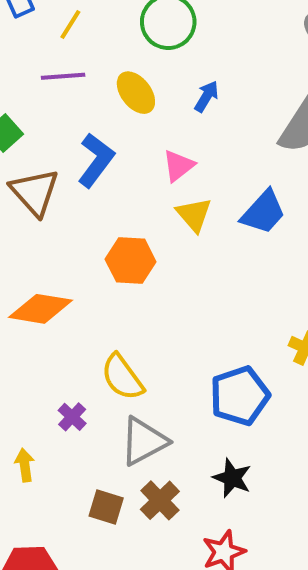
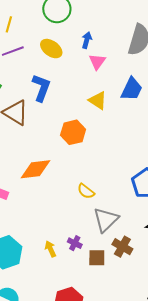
pink triangle: (178, 166) -> (97, 62), moved
yellow semicircle: (122, 377) -> (86, 191), size x0.7
purple cross: (72, 417) -> (75, 243), moved

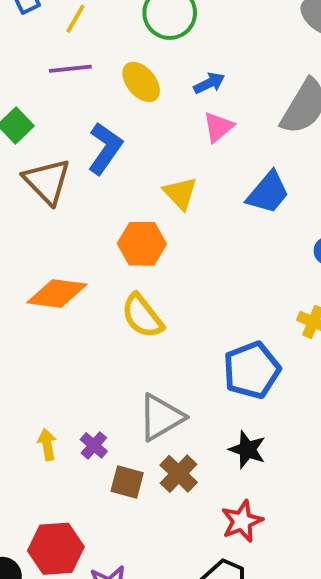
blue arrow: (87, 40) -> (209, 83), turned 35
yellow triangle: (98, 100) -> (180, 193), moved
yellow semicircle: (86, 191) -> (142, 316), moved, size x1.4

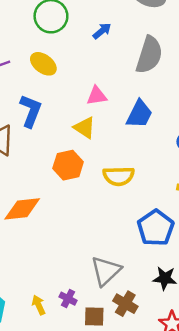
blue arrow: (209, 83) -> (102, 31), moved
pink triangle: (218, 127) -> (97, 96), moved, turned 45
yellow semicircle: (142, 316) -> (119, 176), moved, turned -40

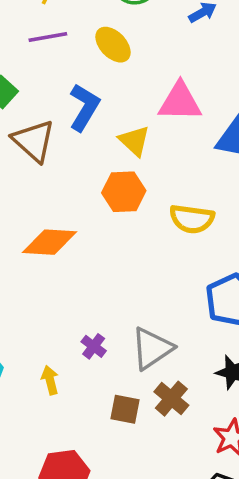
pink triangle: (97, 96) -> (180, 102), size x1.5
yellow triangle: (85, 128) -> (134, 141), moved
purple cross: (68, 299) -> (94, 346), moved

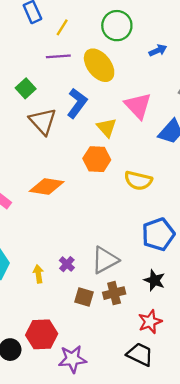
yellow ellipse: (113, 45) -> (99, 65), size x1.4
pink triangle: (180, 102) -> (138, 106), turned 40
purple cross: (94, 346) -> (67, 264), moved
brown cross: (171, 399) -> (114, 293), turned 30

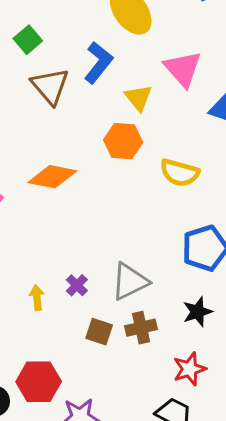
black star: (154, 280) -> (197, 312), turned 30

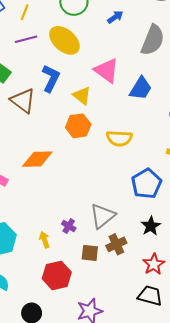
red hexagon: (39, 382) -> (57, 275), moved

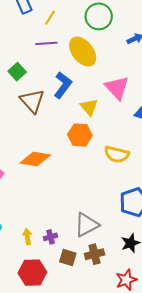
purple cross: (69, 226) -> (51, 237), moved, turned 32

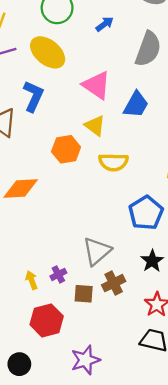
yellow triangle: (89, 107) -> (95, 126), moved

